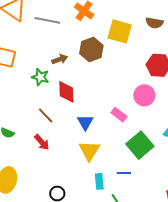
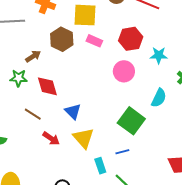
pink rectangle: (119, 115) -> (94, 41), moved
red arrow: (42, 142) -> (51, 138), moved

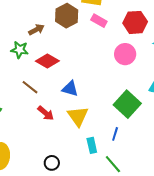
red diamond: (47, 86) -> (47, 61), turned -50
blue triangle: (73, 111) -> (70, 89), turned -36
blue line: (122, 152) -> (115, 134), turned -64

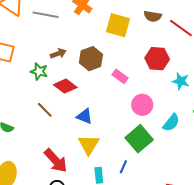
brown hexagon: (67, 16) -> (91, 59), moved
pink rectangle: (99, 21) -> (120, 76), moved
pink circle: (125, 54) -> (142, 105), moved
red arrow: (46, 113) -> (56, 161), moved, size x1.5

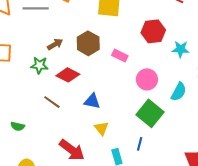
yellow triangle: (89, 145) -> (101, 128), size x0.7

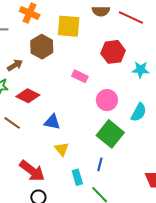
brown hexagon: (88, 43) -> (42, 47), moved

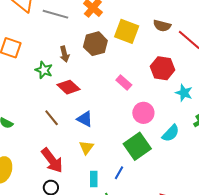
brown arrow: (15, 65) -> (64, 54), turned 91
brown line: (12, 123) -> (52, 118), moved

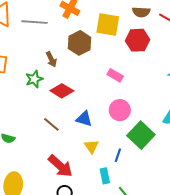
red hexagon: (162, 68) -> (137, 40), moved
green star: (44, 70) -> (34, 79), turned -30
pink circle: (143, 113) -> (120, 110), moved
blue line: (119, 173) -> (118, 155), moved

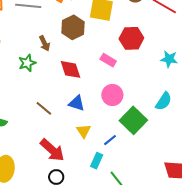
red hexagon: (137, 40) -> (131, 38), moved
red diamond: (62, 91) -> (70, 69), moved, turned 40
blue line: (118, 155) -> (110, 140), turned 32
cyan rectangle: (105, 176) -> (97, 161), turned 35

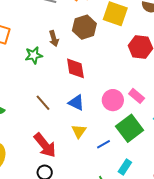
pink rectangle: (108, 60) -> (137, 96), moved
cyan rectangle: (97, 161) -> (125, 167), moved

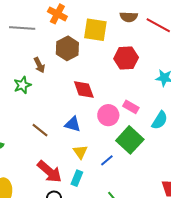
red diamond: (75, 68) -> (84, 90), moved
cyan rectangle: (125, 167) -> (77, 178), moved

